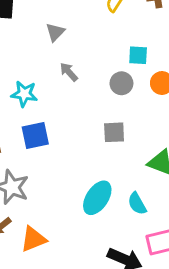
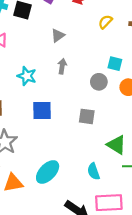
gray arrow: (69, 72) -> (62, 66), turned 40
blue square: (35, 136) -> (42, 110), moved
cyan ellipse: (97, 198) -> (48, 172), moved

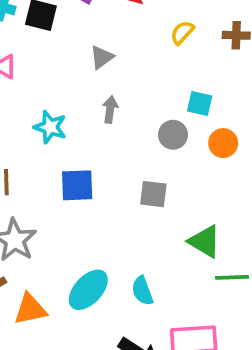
cyan semicircle: (94, 171) -> (142, 291), moved

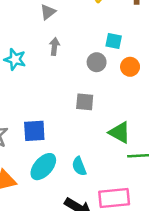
blue square: (77, 185) -> (34, 131), moved

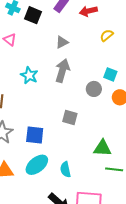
gray arrow: (54, 47) -> (62, 71), size x1.6
gray square: (85, 102) -> (70, 117), moved
green triangle: (120, 132) -> (102, 148), turned -36

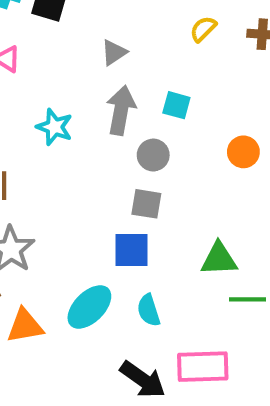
cyan square: (110, 74) -> (176, 105), moved
gray circle: (94, 89) -> (153, 155), moved
blue square: (35, 135) -> (131, 250), moved

